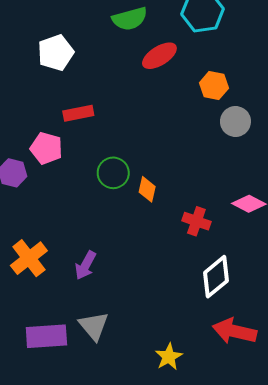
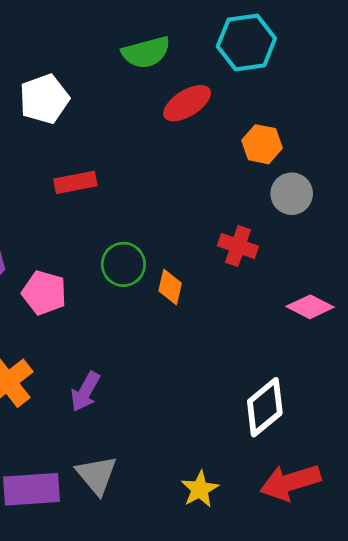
pink pentagon: (46, 148) -> (44, 293), moved
red cross: (196, 221) -> (238, 246), moved
red arrow: (234, 331) -> (290, 482), turned -30
yellow star: (169, 357) -> (200, 489), moved

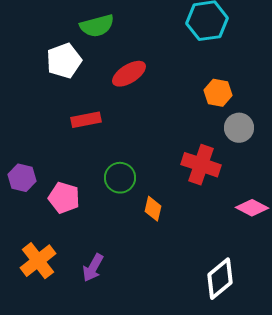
green semicircle: (146, 52) -> (97, 26), moved
red ellipse: (187, 103) -> (129, 74), moved
red cross: (238, 246) -> (201, 165), size x1.4
orange diamond: (170, 287) -> (153, 209), moved

